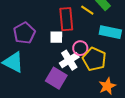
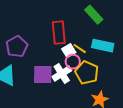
yellow line: (87, 10) -> (80, 49), moved
white square: (56, 37) -> (69, 51), moved, turned -32
purple square: (56, 78) -> (43, 75), moved, turned -30

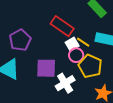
red rectangle: (59, 33) -> (62, 26), turned -50
white cross: (62, 74) -> (65, 83), moved

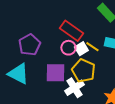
pink circle: (76, 55) -> (68, 48), moved
yellow pentagon: (90, 66) -> (83, 71), moved

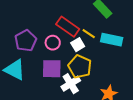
yellow line: (92, 47) -> (89, 34), moved
pink circle: (68, 48) -> (53, 43), moved

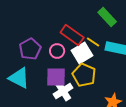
white square: (78, 45) -> (82, 53), size x1.5
white cross: (71, 84) -> (63, 91), moved

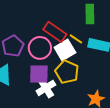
green rectangle: (107, 17) -> (90, 14), turned 42
pink circle: (57, 51) -> (40, 48), size x1.5

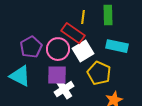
yellow line: (76, 39) -> (83, 17), moved, turned 64
yellow pentagon: (67, 72) -> (99, 73), moved

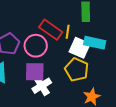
yellow line: (83, 17) -> (68, 32), moved
white square: (83, 51) -> (80, 48), moved, turned -35

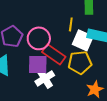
red rectangle: (51, 30) -> (54, 54), moved
yellow pentagon: (77, 70) -> (80, 62), turned -30

